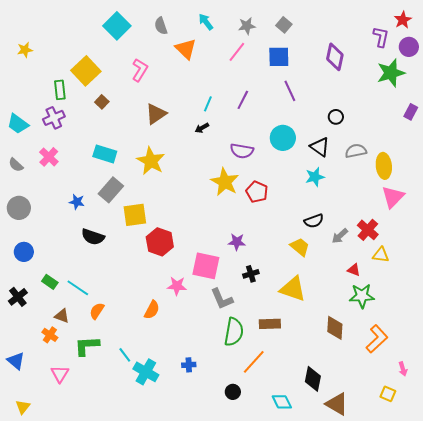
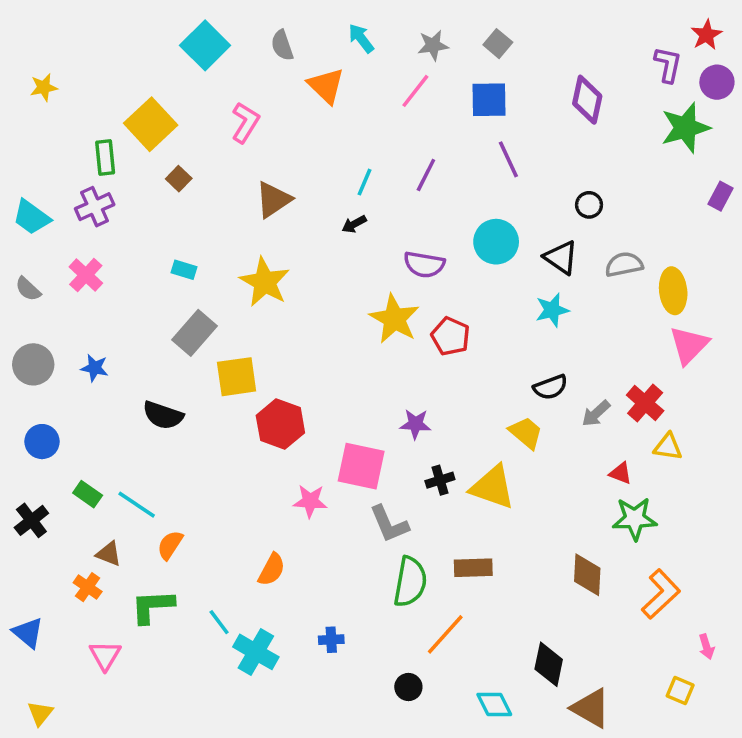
cyan rectangle: (105, 154) -> (184, 270), size x0.6
blue star: (77, 202) -> (95, 368), moved
yellow triangle: (293, 289) -> (493, 487), moved
orange semicircle: (152, 310) -> (272, 570), moved

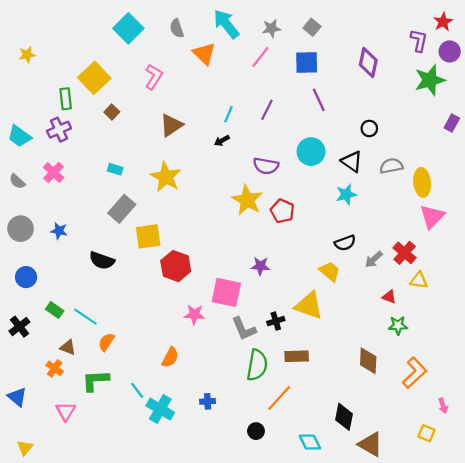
cyan arrow: (361, 38) -> (226, 24), size x1.6
black cross: (440, 480) -> (276, 321), moved
green star: (635, 519) -> (398, 325), size x0.7

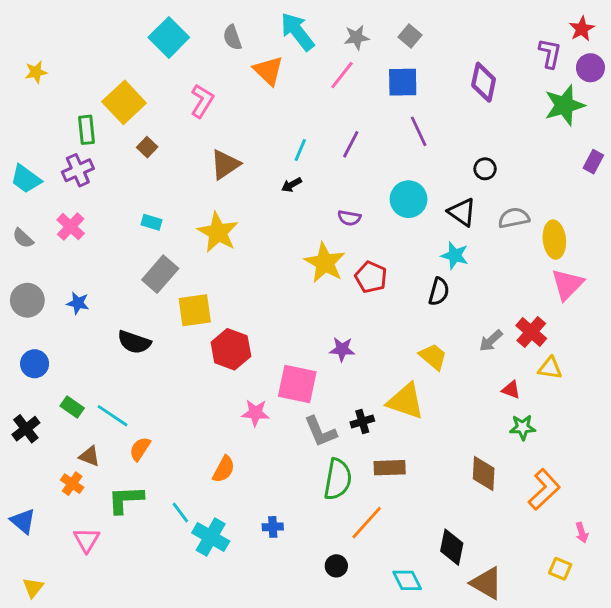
purple semicircle: (266, 166) -> (349, 218), size x0.7
cyan star: (346, 195) -> (455, 255), turned 30
black semicircle: (345, 243) -> (439, 292), moved, turned -55

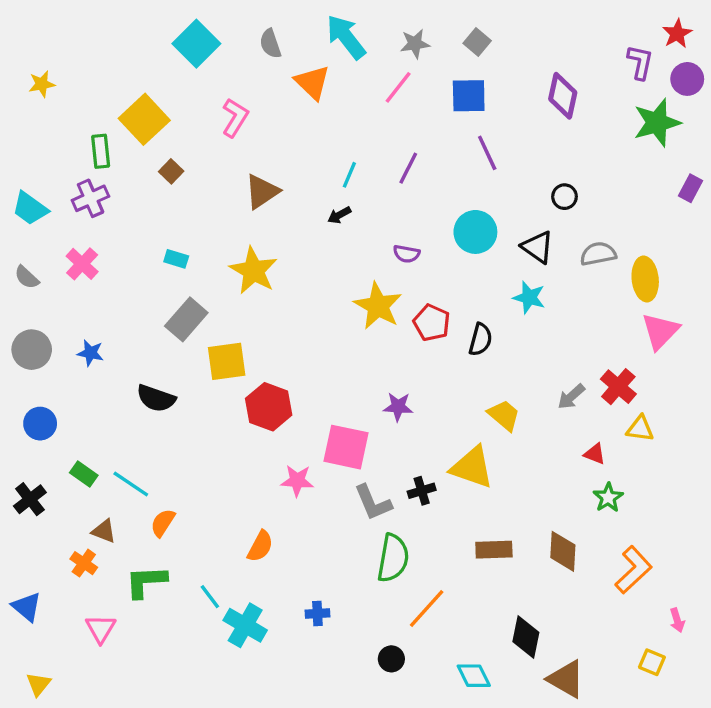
black semicircle: (439, 292) -> (480, 340), moved
green star: (523, 427) -> (608, 498), turned -30
brown rectangle: (390, 468) -> (494, 550), moved

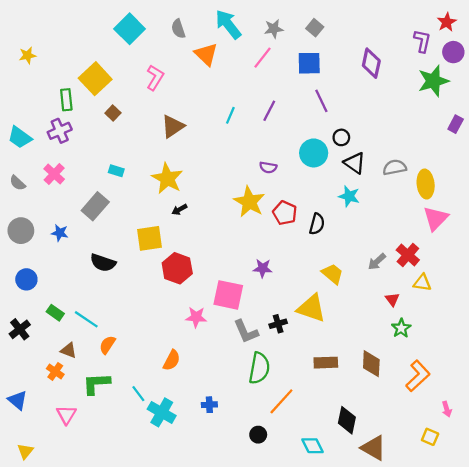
black circle: (565, 197) -> (341, 137), moved
black arrow: (339, 215) -> (179, 210), moved
gray rectangle: (186, 319) -> (95, 206), moved
red triangle: (595, 454) -> (392, 299), turned 32

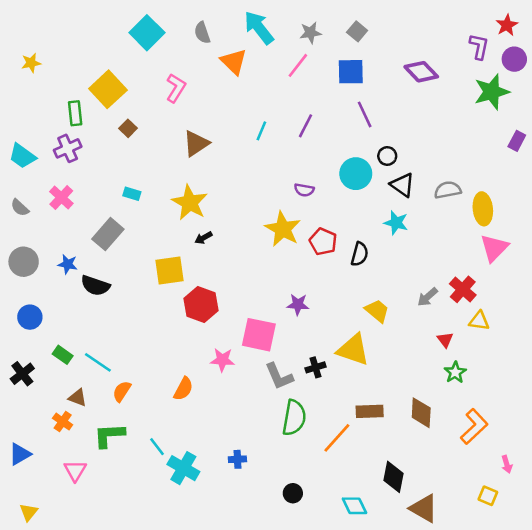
purple diamond: (371, 63) -> (421, 72), turned -56
black semicircle: (103, 263) -> (95, 286), moved
orange semicircle: (172, 360) -> (183, 389), moved
blue triangle: (18, 400) -> (20, 454), turned 50
orange line: (281, 401) -> (337, 438), moved

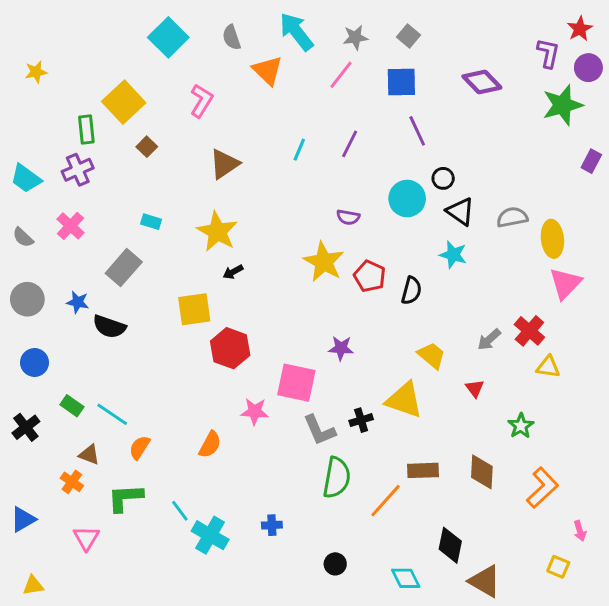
red triangle: (445, 340) -> (475, 388), moved
yellow triangle: (29, 512) -> (33, 586), turned 42

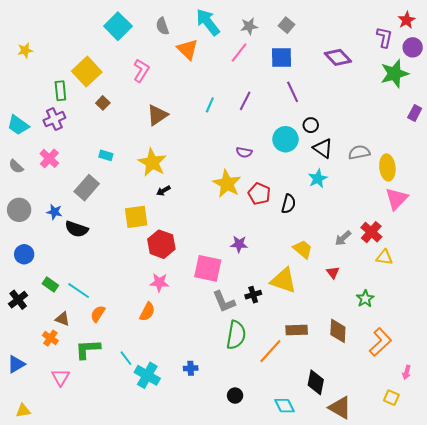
cyan star: (453, 255) -> (318, 179), turned 30
pink star: (255, 411) -> (159, 283), moved
pink arrow: (580, 531) -> (407, 372), turned 32

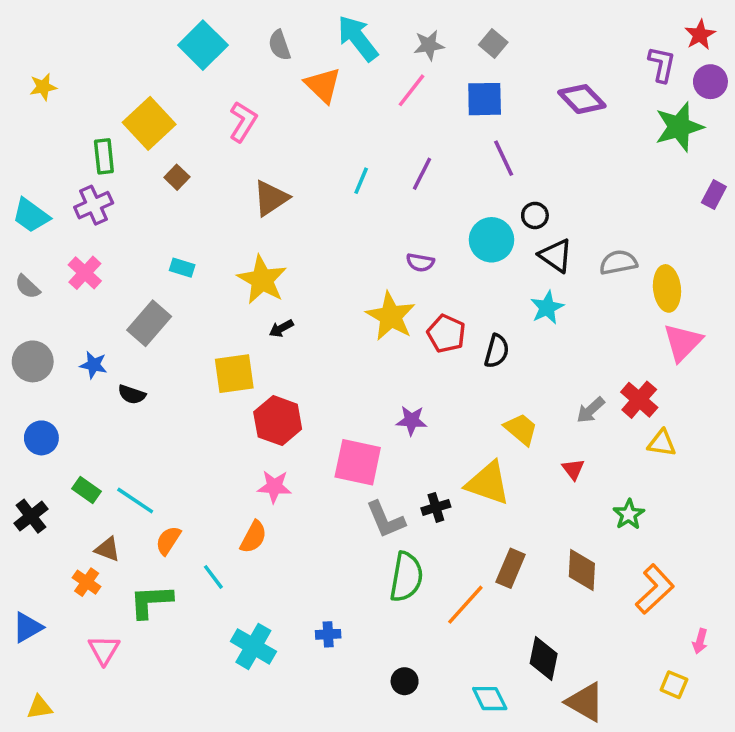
black semicircle: (77, 229) -> (132, 394), size x0.7
brown rectangle: (297, 330) -> (511, 568), turned -65
cyan line: (126, 358) -> (213, 577), moved

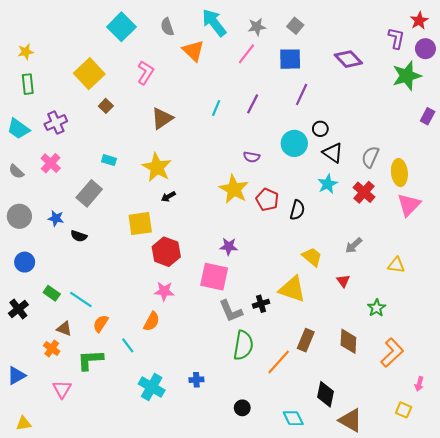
green rectangle: (104, 156) -> (28, 84), moved
purple line: (504, 158) -> (302, 94), turned 50
gray semicircle: (618, 262) -> (370, 157), turned -55
red cross: (639, 400) -> (364, 192), moved
purple star: (412, 421) -> (229, 246), moved

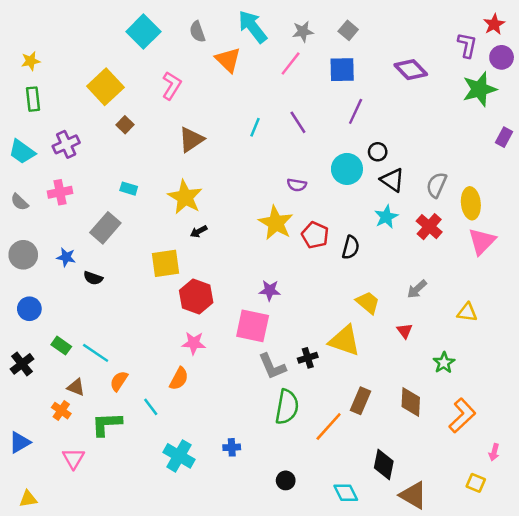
purple line: (253, 104) -> (298, 122), turned -60
pink cross: (51, 163) -> (60, 192), turned 36

